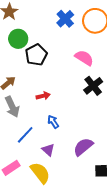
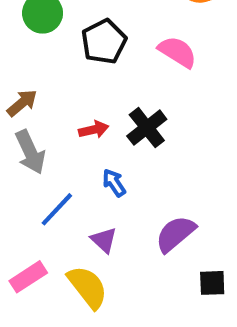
black pentagon: (36, 55) -> (104, 42), moved
black cross: (93, 86) -> (147, 128), moved

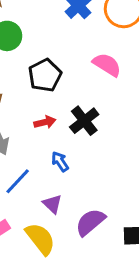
black pentagon: (104, 42) -> (45, 75), moved
purple semicircle: (175, 234) -> (90, 222), moved

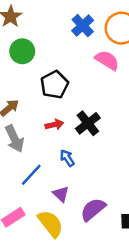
pink semicircle: (107, 65) -> (107, 60), moved

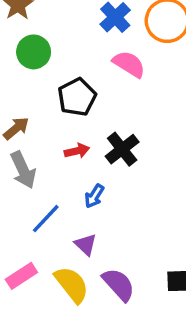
pink semicircle: (107, 60) -> (129, 64), moved
blue arrow: (67, 158) -> (94, 196), turned -114
purple semicircle: (93, 209) -> (119, 285), moved, turned 88

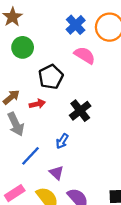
red arrow: (77, 151) -> (37, 104), moved

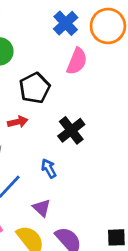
pink semicircle: (85, 55) -> (77, 61), turned 80
blue arrow: (62, 141) -> (49, 168), turned 119

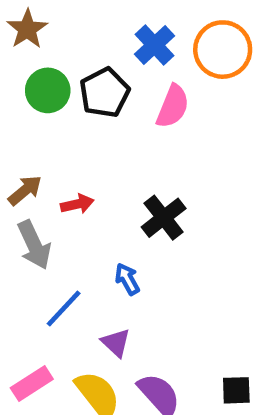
black pentagon: (35, 88) -> (105, 93), moved

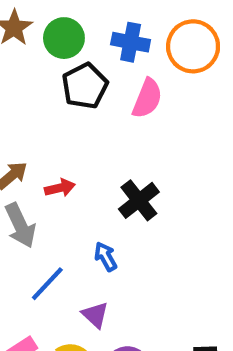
blue cross: (155, 45) -> (131, 42), turned -36
green circle: (48, 90) -> (64, 38), moved

